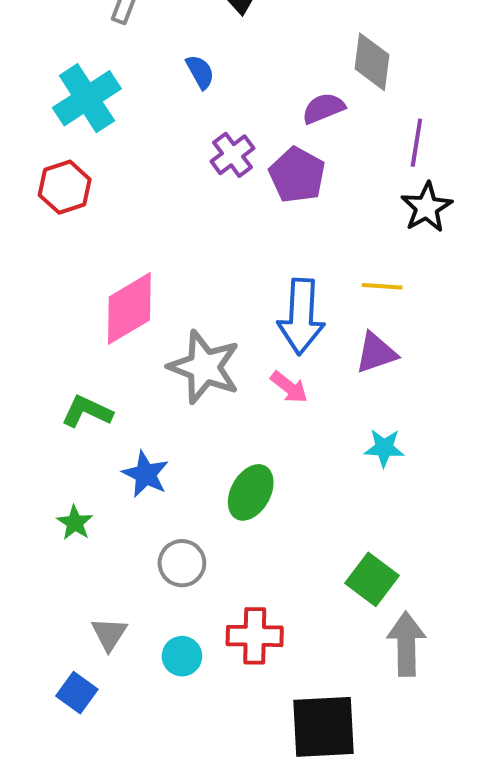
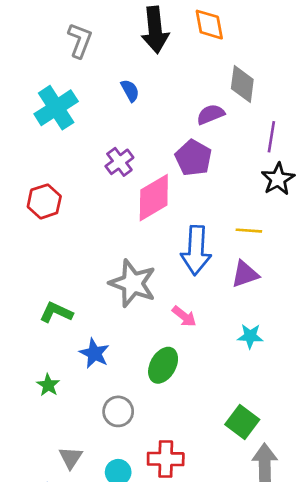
purple cross: (232, 155) -> (119, 162), moved
red hexagon: (65, 187) -> (44, 201), moved
pink diamond: (129, 308) -> (154, 198), moved
pink arrow: (289, 387) -> (184, 316), moved

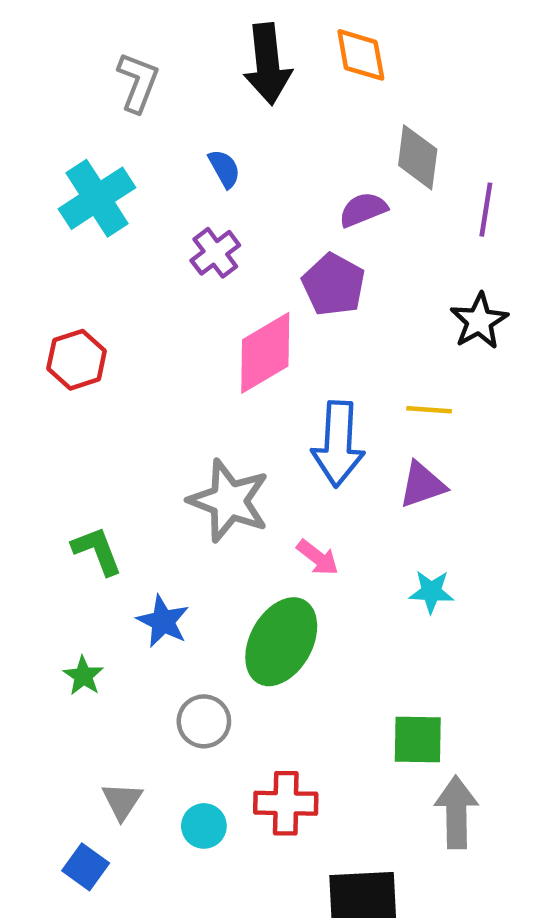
purple line: (271, 137) -> (486, 210), moved
purple cross: (119, 162) -> (215, 253), moved
green L-shape: (56, 312) -> (97, 551), turned 44
green ellipse: (163, 365) -> (281, 642), size x1.4
green square: (242, 422) -> (418, 740), turned -36

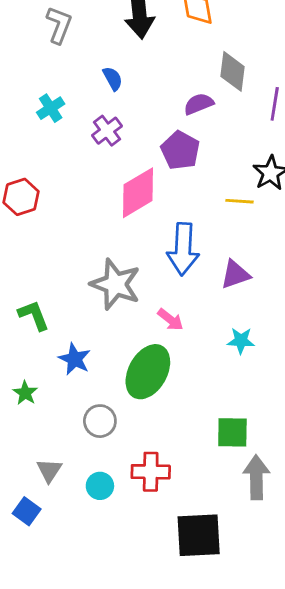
cyan cross: (97, 198) -> (51, 108), moved, size x0.6
yellow line: (429, 410) -> (239, 201), moved

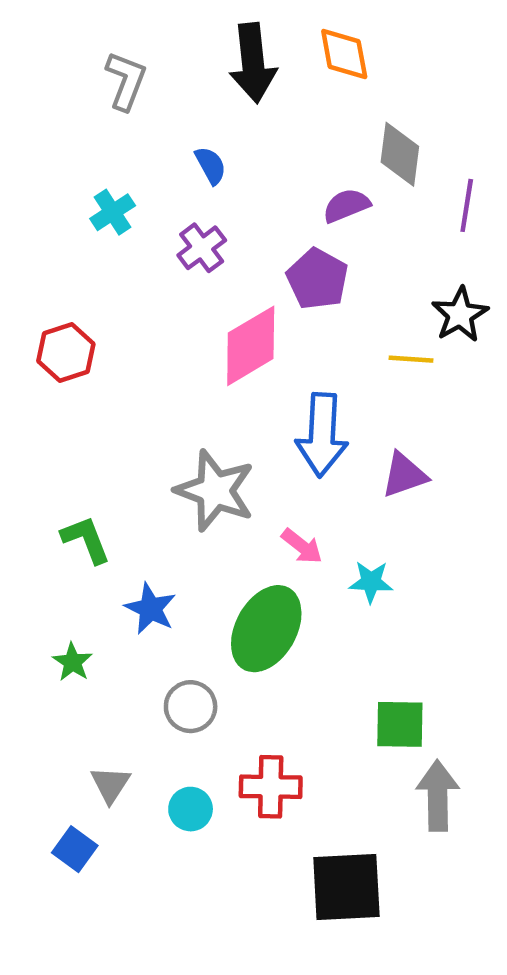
cyan star: (241, 341) -> (371, 582), moved

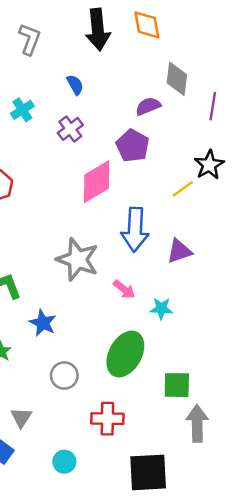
yellow line: (411, 359) -> (183, 189), turned -40
green ellipse: (266, 629) -> (125, 354), moved
cyan circle: (191, 809) -> (64, 462), moved

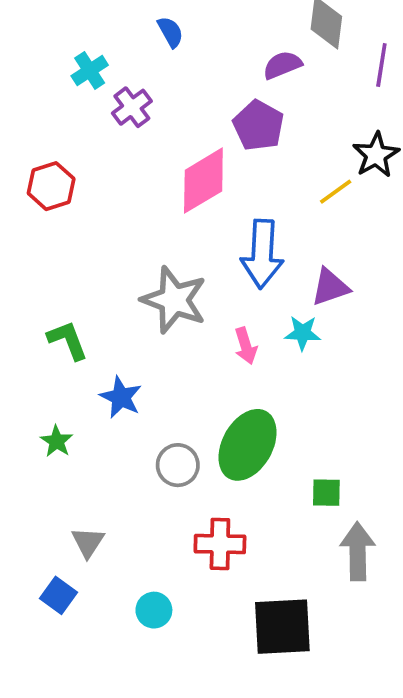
purple cross: (70, 129) -> (132, 107), moved
pink arrow: (124, 289) -> (246, 346), turned 35
cyan star: (161, 309) -> (303, 333), moved
gray circle: (64, 376) -> (178, 465), moved
green square: (177, 385) -> (326, 493), size x0.7

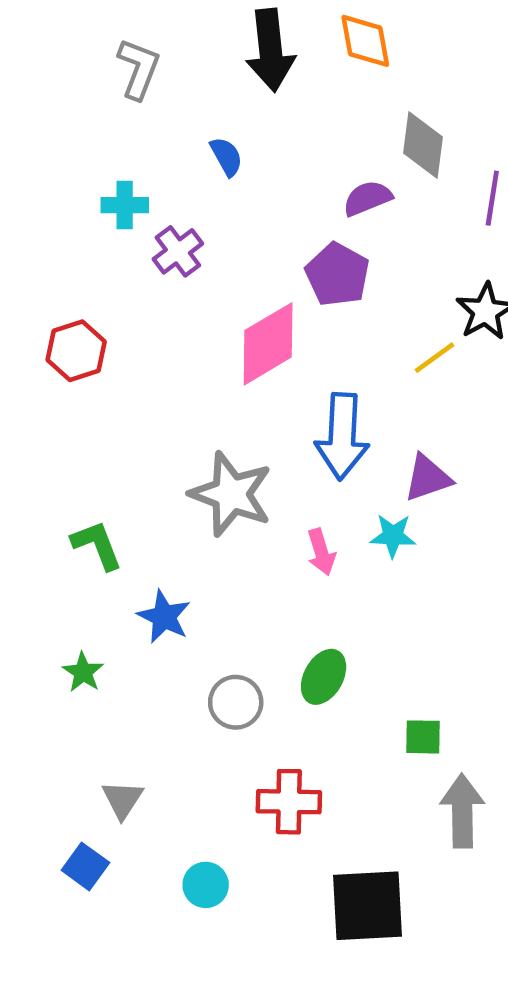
cyan cross: (90, 70) -> (125, 205), turned 33
green ellipse: (248, 445) -> (324, 677), size x0.6

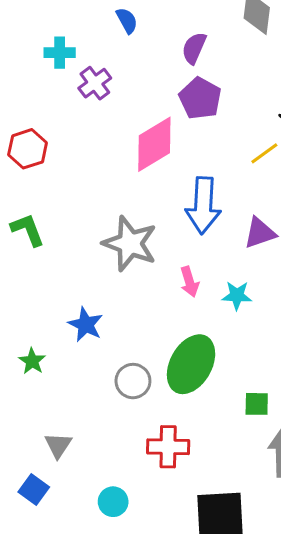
purple semicircle: (367, 198) -> (194, 48), moved, turned -44
cyan star: (393, 536) -> (237, 295), moved
green L-shape: (97, 545) -> (28, 230), moved
green ellipse: (324, 677) -> (191, 364), size x1.6

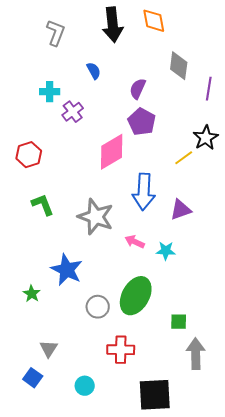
green L-shape: (28, 230) -> (43, 205), moved
pink arrow: (189, 282) -> (135, 242), turned 132
blue star: (86, 324) -> (67, 270), size x1.4

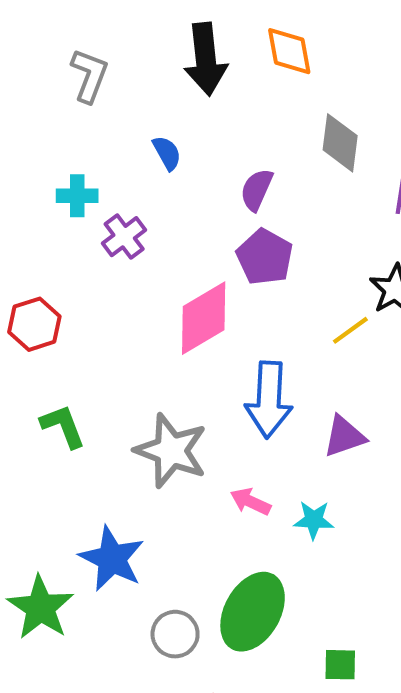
green star: (32, 294) -> (41, 608), size x1.8

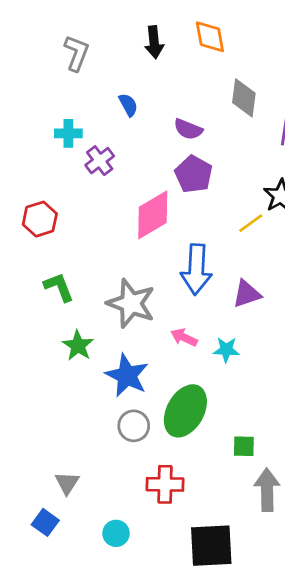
black arrow: (206, 59) -> (154, 42), size x0.7
purple semicircle: (257, 190) -> (188, 129), turned -92
blue star: (112, 559) -> (127, 376), moved
green star: (41, 608) -> (78, 346), moved, size x0.7

